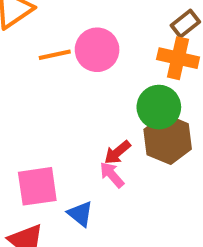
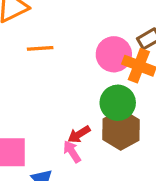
pink circle: (97, 50) -> (114, 54), moved

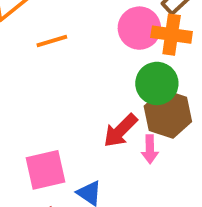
red arrow: (79, 134) -> (120, 131), size x1.4
pink arrow: (72, 152) -> (150, 149), moved, turned -135

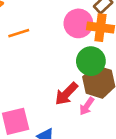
pink arrow: (150, 149) -> (87, 106), turned 36

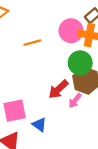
orange line: (19, 33) -> (32, 43), moved

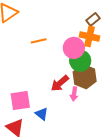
pink circle: (71, 31) -> (74, 48), moved
pink arrow: (75, 101) -> (74, 94), turned -32

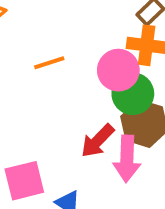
pink arrow: (74, 94) -> (127, 159), size x1.6

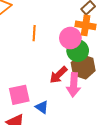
orange line: (49, 63) -> (34, 33), turned -70

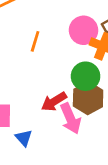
pink circle: (70, 38) -> (84, 30), moved
pink arrow: (74, 85) -> (71, 119), turned -40

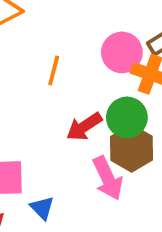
red arrow: (54, 102) -> (84, 127), moved

